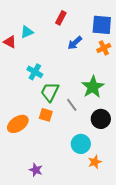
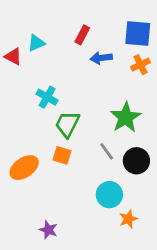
red rectangle: (61, 18) -> (82, 35), moved
blue arrow: (75, 43) -> (101, 58), turned 35
gray line: (72, 105) -> (107, 151), moved

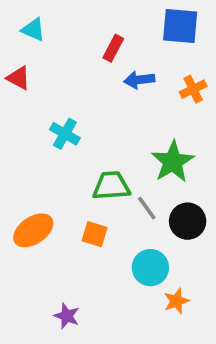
blue square: (138, 34) -> (180, 26), moved
cyan triangle: (36, 43) -> (33, 30), moved, turned 48
green trapezoid: (67, 124) -> (111, 186), moved, turned 60
orange square: (62, 155) -> (95, 234), moved

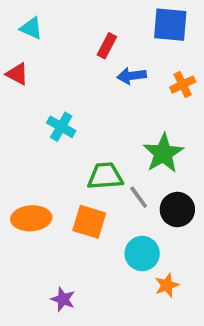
orange ellipse: (33, 230) -> (31, 218), turned 30
orange square: (95, 234) -> (89, 222), size x1.4

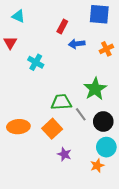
red triangle: (17, 74) -> (10, 43), turned 32
cyan cross: (61, 127) -> (36, 62), moved
orange square: (89, 222) -> (52, 129), turned 30
cyan circle: (142, 254) -> (106, 147), moved
purple star: (63, 299) -> (64, 154), moved

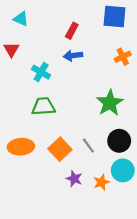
blue arrow: (77, 44) -> (73, 56), moved
green trapezoid: (61, 102) -> (43, 106), moved
gray line: (81, 114) -> (88, 146), moved
orange star: (97, 165) -> (101, 182), moved

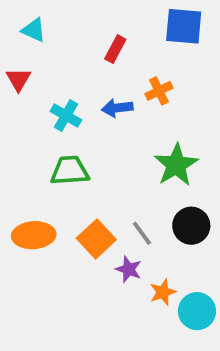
blue arrow: (73, 56) -> (117, 108), moved
orange cross: (123, 57) -> (159, 91), moved
cyan circle: (123, 170) -> (197, 311), moved
purple star: (74, 179) -> (129, 269), moved

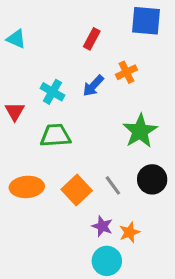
cyan triangle: (34, 30) -> (16, 39), moved
red triangle: (18, 79) -> (15, 111), moved
blue arrow: (117, 108) -> (93, 86), turned -40
purple star: (129, 269) -> (102, 226), moved
cyan circle: (197, 311) -> (107, 261), moved

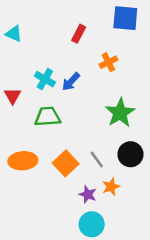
blue arrow: (93, 86) -> (71, 82), moved
orange star: (129, 232) -> (111, 187), moved

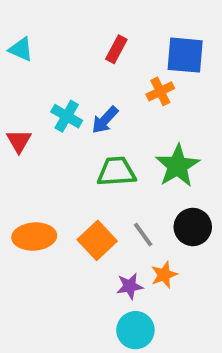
blue square: (125, 18) -> (185, 55), moved
green trapezoid: (48, 117) -> (116, 172), moved
purple star: (88, 194) -> (130, 286), turned -30

